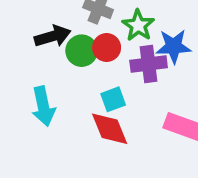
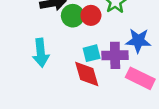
blue star: (174, 46) -> (138, 41), moved
purple cross: (149, 64) -> (115, 55), moved

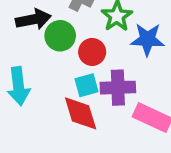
red circle: (91, 15) -> (92, 52), moved
blue star: (138, 41) -> (147, 39), moved

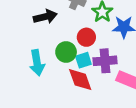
green circle: (60, 36) -> (66, 52), moved

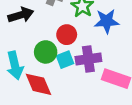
red diamond: (80, 80) -> (38, 84), moved

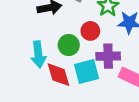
cyan square: (65, 60) -> (87, 71), moved, size x1.5

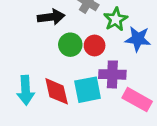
green circle: (69, 45) -> (70, 45), moved
cyan arrow: (38, 54) -> (26, 90), moved

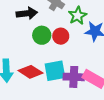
purple cross: (112, 74) -> (74, 77), moved
red diamond: (57, 91) -> (31, 72), turned -45

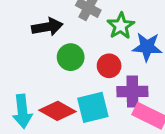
red circle: (61, 36) -> (109, 66), moved
purple cross: (74, 77) -> (132, 92), moved

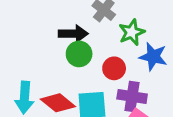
black arrow: (47, 27) -> (73, 34), moved

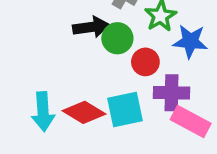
green circle: (79, 54) -> (117, 38), moved

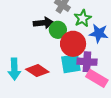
red circle: (145, 62) -> (73, 44), size x1.6
cyan square: (125, 110) -> (71, 64), moved

